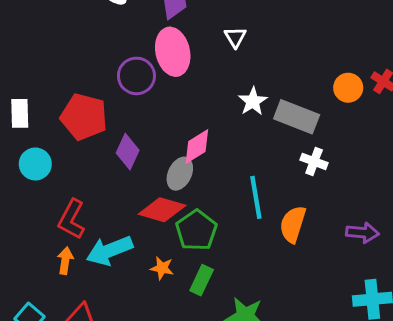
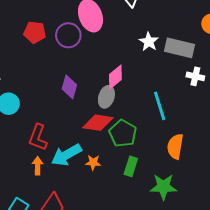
red pentagon: (84, 117) -> (35, 32), moved, size x0.7
orange semicircle: (293, 224) -> (175, 146), moved
orange star: (162, 268) -> (93, 162), moved

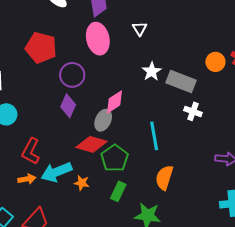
red pentagon: (35, 32) -> (41, 48), size x1.4
purple circle: (68, 35) -> (72, 75), moved
orange arrow: (38, 166) -> (27, 179), turned 72

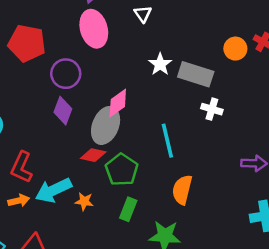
gray ellipse: (103, 120) -> (106, 125), size x1.4
red diamond: (91, 144) -> (93, 155), size x0.7

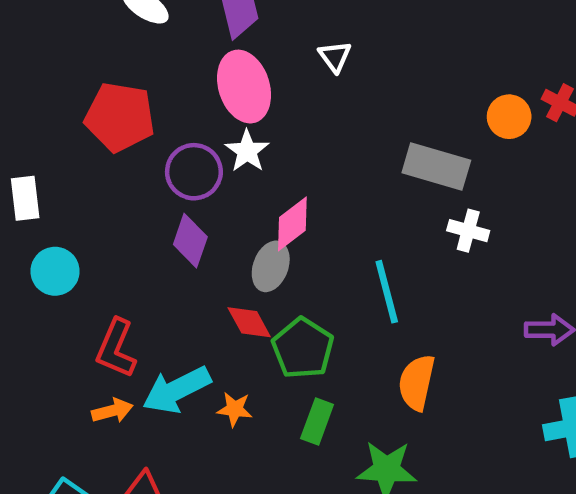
white star: (160, 64) -> (247, 151), moved
gray ellipse: (106, 125) -> (271, 266), size x0.7
red diamond: (93, 155) -> (249, 322), turned 50

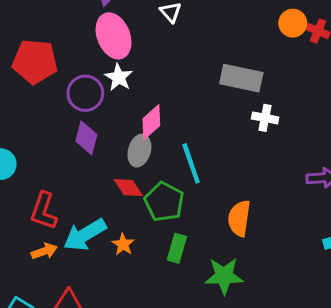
orange circle: (509, 117) -> (293, 23), moved
cyan line: (387, 292) -> (191, 163), moved
orange star: (235, 409) -> (123, 244), turned 30

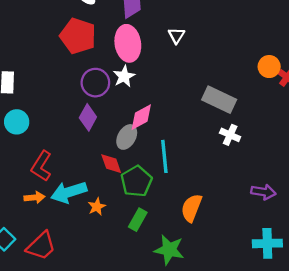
red pentagon: (35, 62) -> (78, 36), moved

